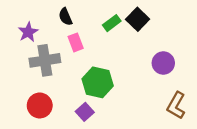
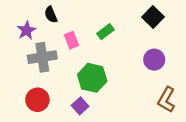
black semicircle: (65, 17) -> (51, 15), moved
black square: (138, 19) -> (153, 17), moved
green rectangle: (112, 23) -> (106, 32), moved

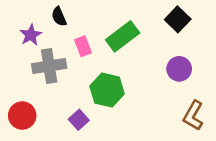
green rectangle: (106, 32) -> (123, 36), size x1.6
red circle: (37, 100) -> (22, 116), moved
purple square: (80, 106) -> (79, 120), moved

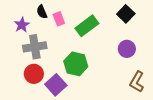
pink rectangle: (83, 46) -> (59, 19), moved
red circle: (22, 116) -> (34, 74), moved
purple square: (79, 120) -> (56, 85), size x1.5

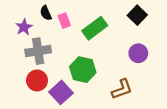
brown L-shape: (137, 82) -> (122, 89), moved, turned -140

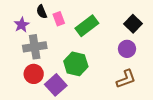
black square: (137, 15) -> (133, 24), moved
brown L-shape: (122, 89) -> (126, 79), moved

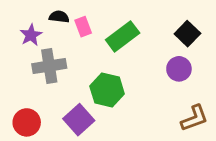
black semicircle: (42, 12) -> (59, 17), turned 120
red circle: (34, 74) -> (27, 122), moved
brown L-shape: (126, 79) -> (194, 118), moved

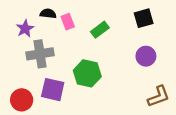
black square: (187, 34) -> (144, 18), moved, turned 30
green rectangle: (123, 36) -> (100, 30), size x0.7
purple square: (79, 120) -> (53, 90), moved, turned -35

